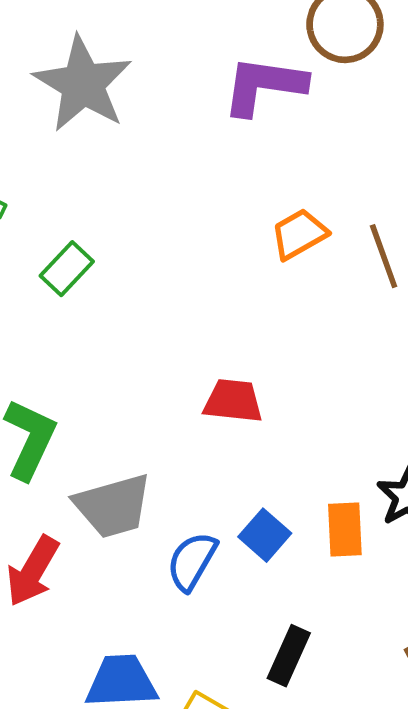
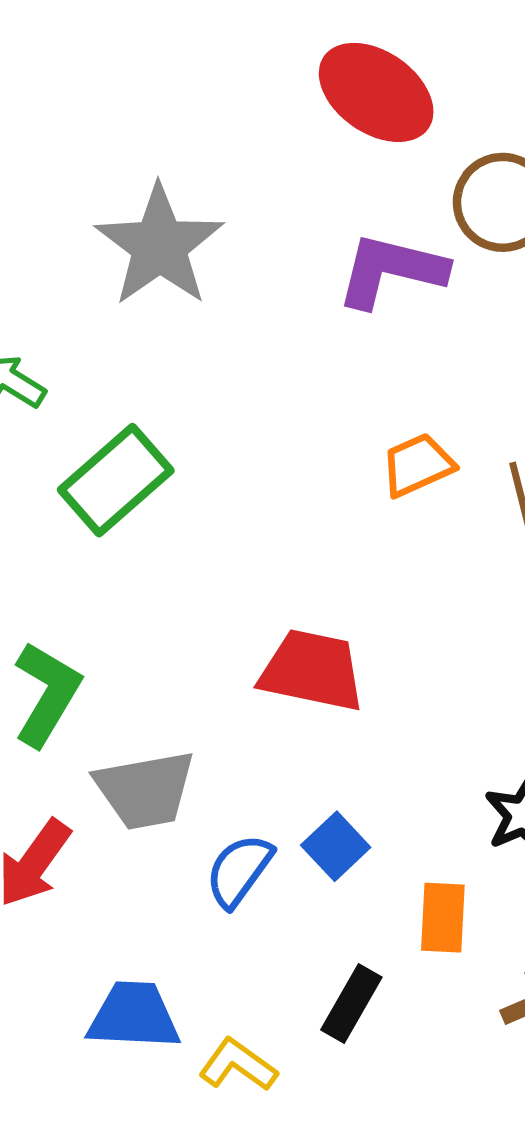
green rectangle: (67, 269) -> (116, 480), size x1.6
red trapezoid: (233, 401) -> (312, 670), size x1.4
orange rectangle: (345, 529) -> (443, 918), moved

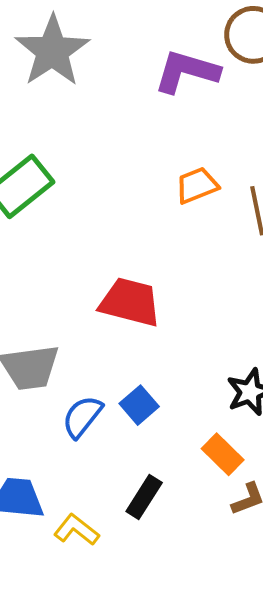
orange rectangle: (443, 918) -> (223, 454), moved, turned -51

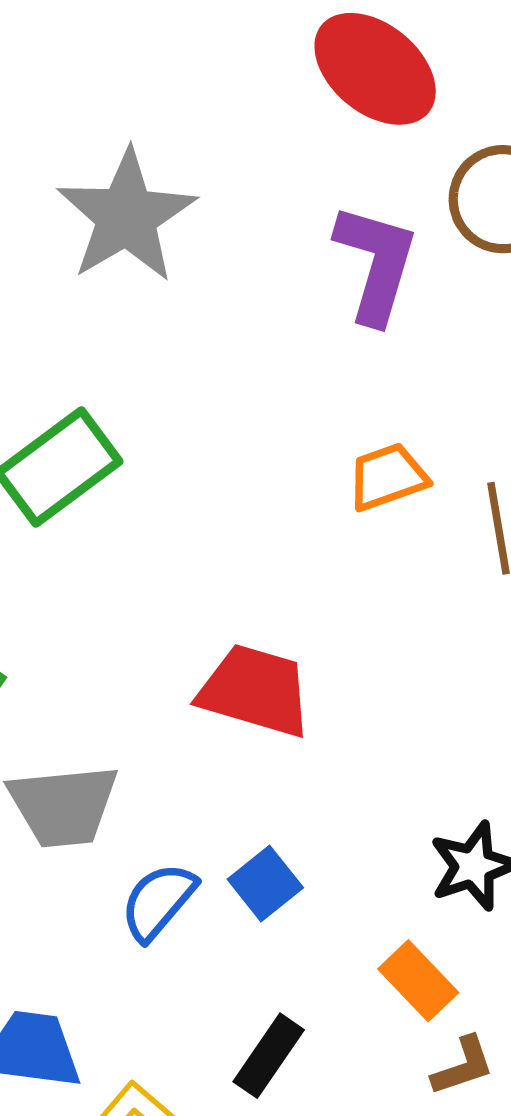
purple L-shape: (187, 72) -> (376, 263), turned 88

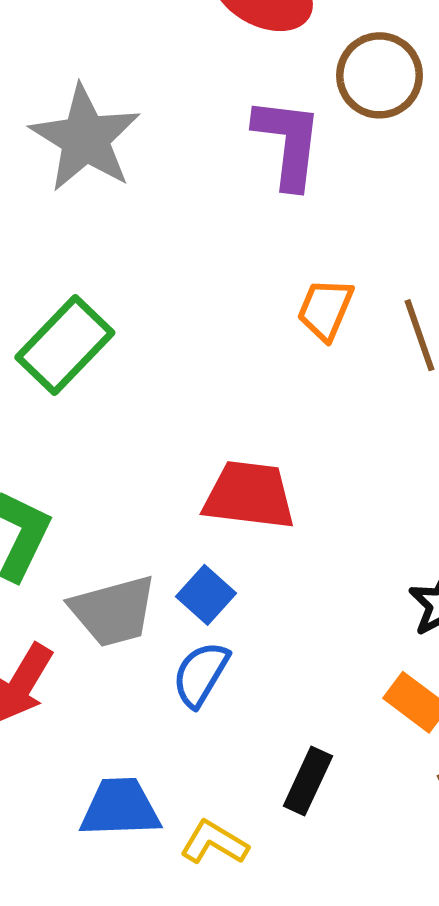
orange trapezoid: (388, 477) -> (325, 309), turned -38
blue square: (265, 884) -> (206, 595), moved

